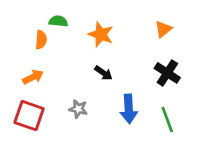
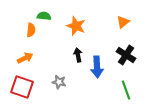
black arrow: (103, 73) -> (78, 55), turned -136
blue arrow: (129, 109) -> (97, 67), moved

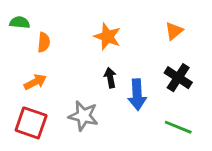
green semicircle: (44, 16) -> (20, 22), moved
gray star: (59, 82) -> (83, 116), size x1.5
green line: (126, 90) -> (178, 127), turned -48

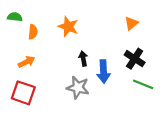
orange star: (107, 37) -> (68, 27), moved
gray star: (83, 116) -> (78, 87), moved
green line: (178, 127) -> (143, 84), moved

